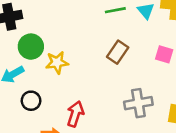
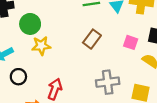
green circle: (31, 47) -> (30, 24), moved

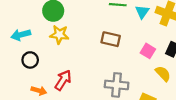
brown rectangle: (92, 39) -> (111, 39), turned 54

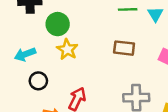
yellow star: (59, 35) -> (67, 49), turned 30

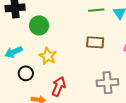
yellow star: (67, 49) -> (48, 56), moved

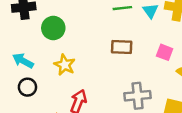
cyan arrow: (14, 52) -> (23, 61), turned 54
black circle: (26, 73) -> (27, 87), moved

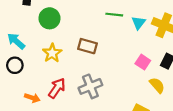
brown rectangle: (122, 47) -> (88, 46), moved
gray cross: (138, 96) -> (90, 86), moved, turned -30

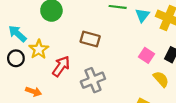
yellow star: (52, 53) -> (39, 49), moved
red arrow: (57, 88) -> (61, 66), moved

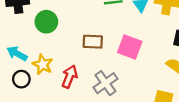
pink square: (146, 55) -> (130, 47), moved, size x1.5

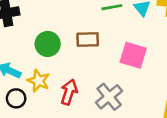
green circle: (46, 22) -> (48, 44), moved
brown rectangle: (93, 42) -> (88, 40), moved

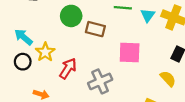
green circle: (48, 44) -> (71, 16), moved
pink square: (133, 55) -> (130, 52), turned -30

